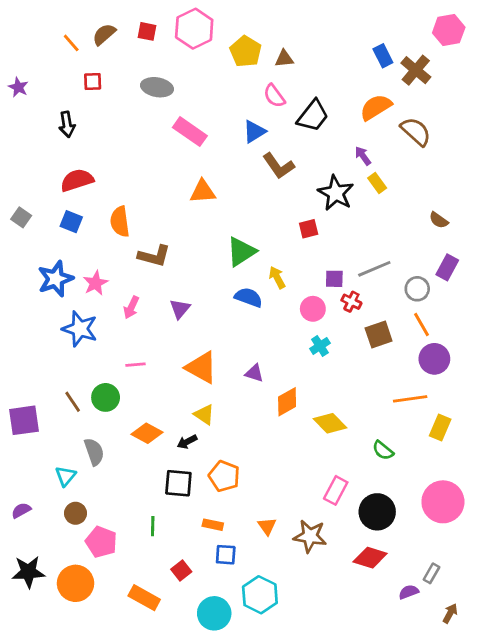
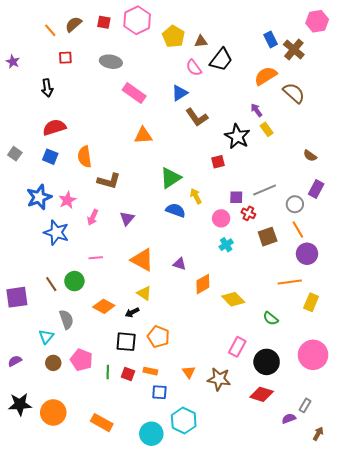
black trapezoid: (313, 116) -> (221, 60), moved
pink pentagon: (101, 542) -> (82, 360), moved
red square: (181, 570) -> (128, 374), moved, turned -32

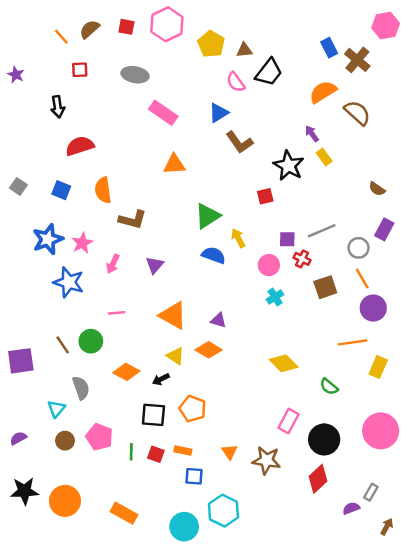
red semicircle: (54, 127) -> (80, 146), moved
orange diamond: (203, 284) -> (209, 350), moved, turned 60
red diamond: (262, 394) -> (318, 479), turned -60

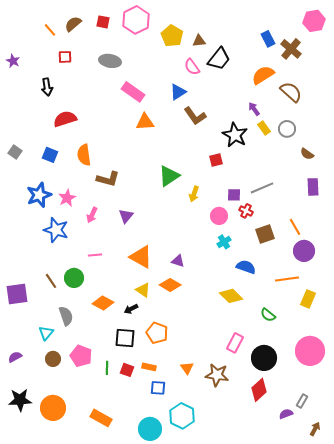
orange triangle: (174, 164) -> (145, 122), moved
purple rectangle: (384, 229) -> (313, 187), turned -30
yellow arrow: (238, 238) -> (194, 194), turned -133
gray circle: (359, 248) -> (287, 129), moved
blue semicircle: (214, 255) -> (246, 267), moved

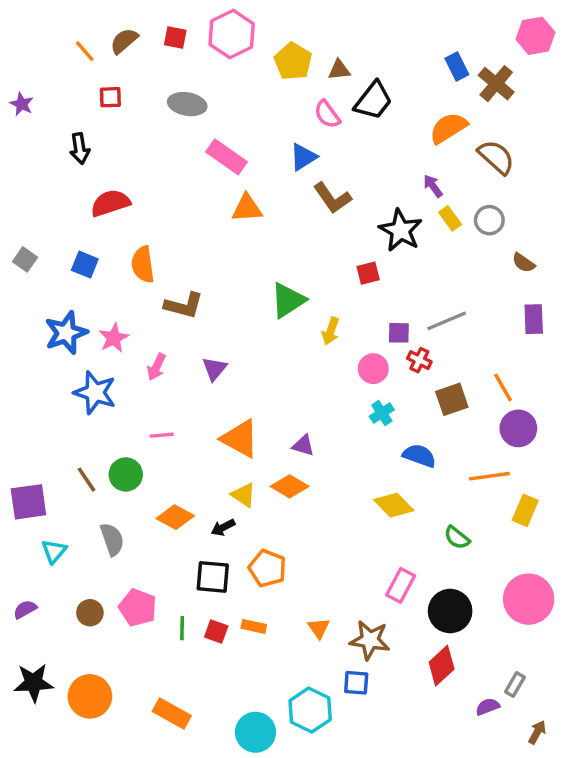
cyan triangle: (46, 333) -> (54, 551), moved
blue square: (158, 388) -> (356, 683), moved

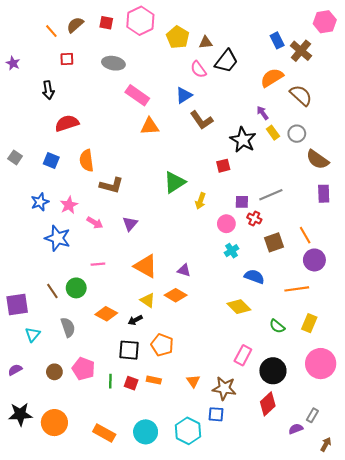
brown semicircle: (523, 263) -> (317, 159), size x1.6
blue star: (66, 333) -> (40, 202), size x0.7
pink arrow: (156, 367) -> (95, 223), turned -84
yellow rectangle: (525, 510) -> (309, 323), moved
cyan circle: (255, 732) -> (146, 432), moved

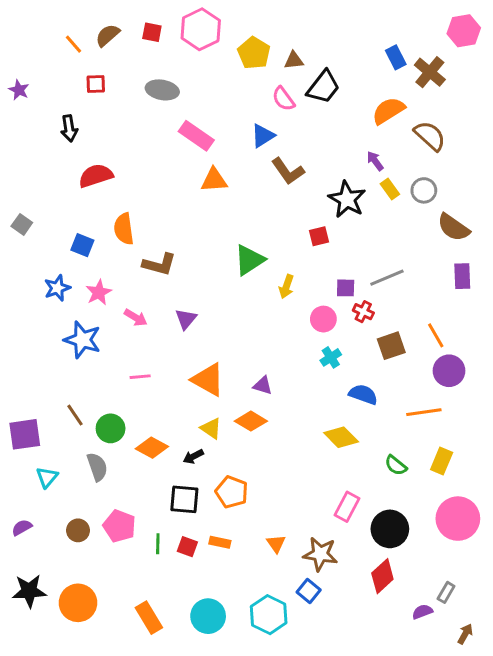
blue square: (51, 161) -> (82, 245), moved
green circle: (76, 288) -> (111, 428), moved
blue square: (216, 414) -> (309, 591), turned 35
orange rectangle: (104, 433) -> (149, 618), turned 30

